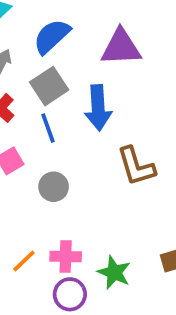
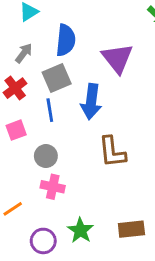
blue semicircle: (52, 36) -> (66, 40), turned 128
purple triangle: (121, 47) -> (117, 58), turned 44
pink cross: (66, 256) -> (53, 187), moved

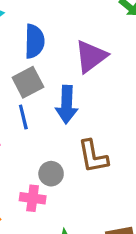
purple triangle: (117, 58) -> (91, 56), turned 36
gray circle: (46, 156) -> (51, 174), moved

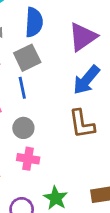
blue arrow: (67, 105) -> (86, 80), moved, turned 36
gray circle: (51, 174) -> (23, 128), moved

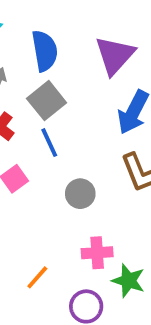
gray circle: (23, 128) -> (80, 194), moved
pink cross: (28, 159) -> (97, 253), moved

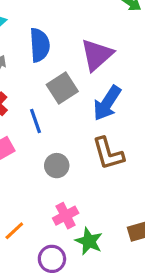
gray square: (47, 101) -> (62, 88), moved
pink cross: (97, 253) -> (66, 216), turned -30

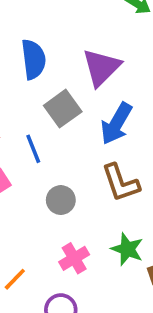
green star: (89, 241) -> (127, 249), moved

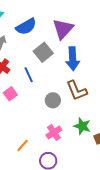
blue semicircle: (33, 59) -> (26, 27), turned 70
blue arrow: (116, 124) -> (73, 59), turned -30
gray circle: (61, 200) -> (53, 100), moved

